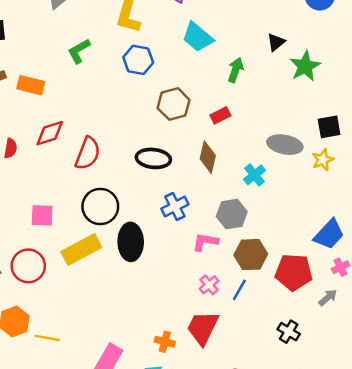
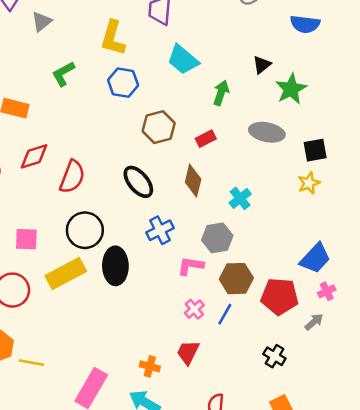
gray ellipse: (285, 145) -> (267, 132), moved
black ellipse: (153, 158) -> (138, 182), turned 44
red trapezoid: (203, 328) -> (188, 352), size x0.7

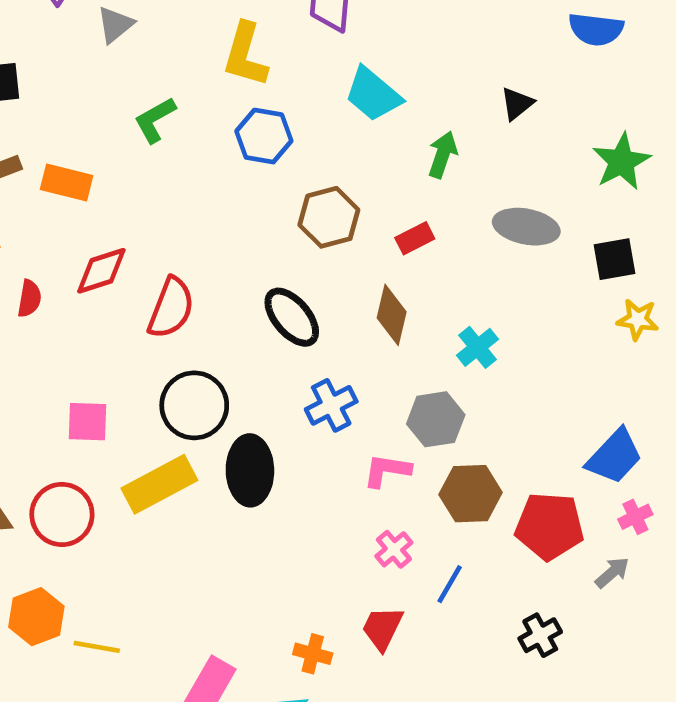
green star: (291, 89) -> (621, 162), moved
yellow star: (309, 183) -> (638, 319), moved, turned 30
blue line: (225, 314) -> (450, 584), moved
black cross: (274, 356) -> (540, 635), turned 30

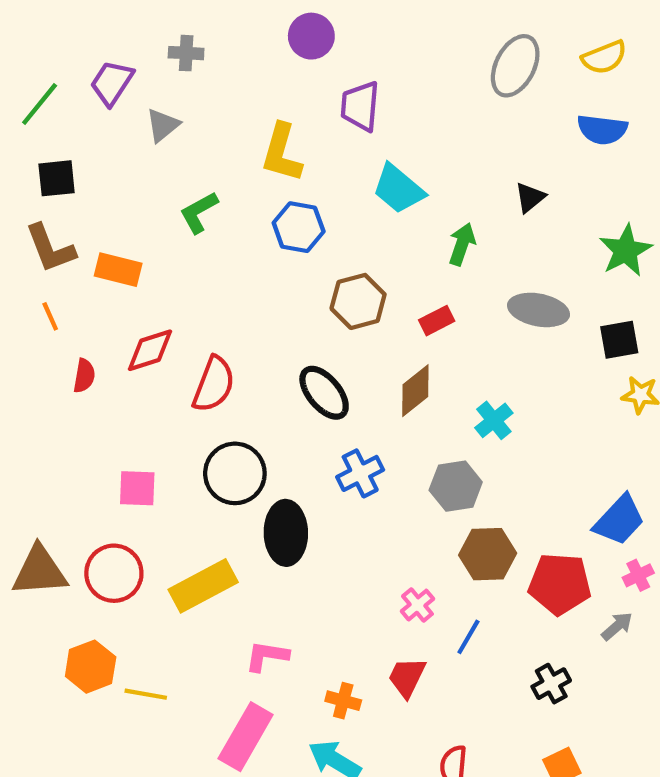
brown diamond: (392, 315) -> (415, 391), turned 38
pink L-shape: (387, 470) -> (267, 656), moved
yellow rectangle: (159, 484) -> (203, 586), moved

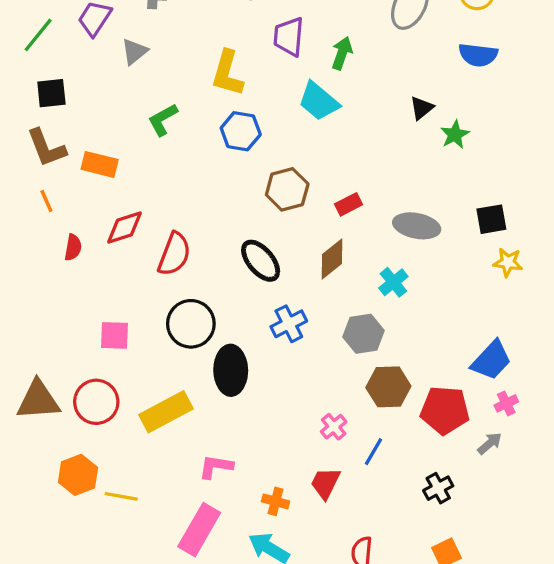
green arrow: (462, 244) -> (342, 53), moved
green star: (626, 251) -> (455, 135), moved, size x0.7
gray ellipse: (538, 310) -> (417, 226), moved

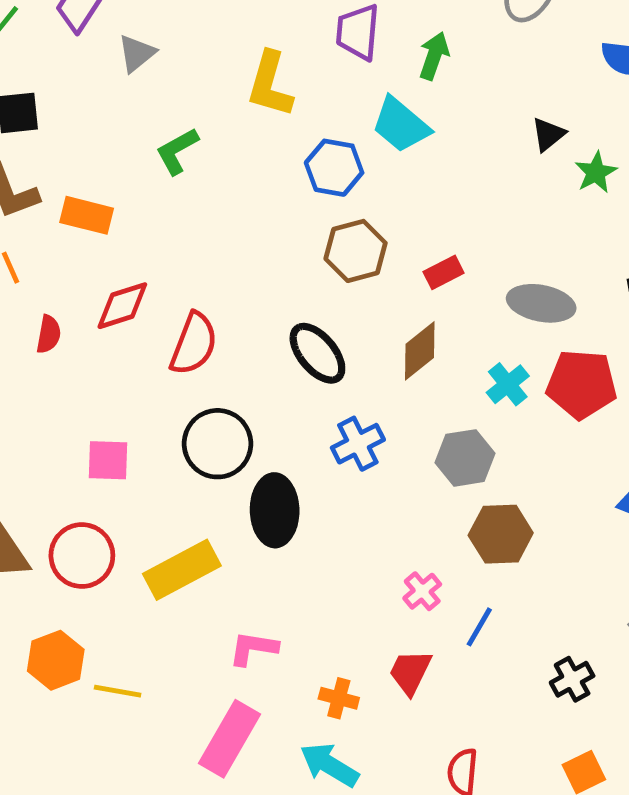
blue hexagon: (241, 131) -> (334, 168), moved
red pentagon: (445, 410) -> (582, 384), moved

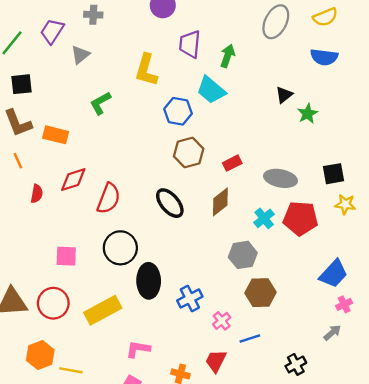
blue cross: (358, 444) -> (190, 298), moved
blue line: (479, 627) -> (250, 339), turned 42

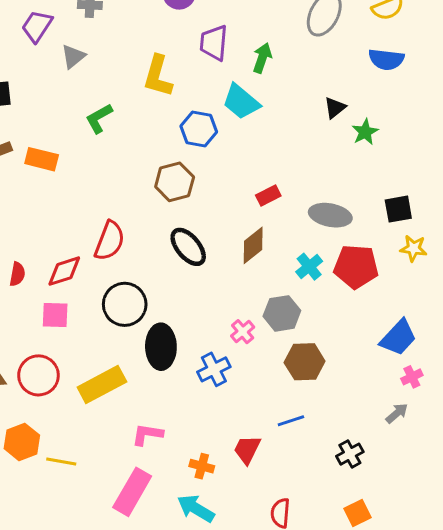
brown hexagon: (189, 152) -> (175, 182), moved
red diamond: (73, 180) -> (64, 271), moved
red semicircle: (37, 194) -> (17, 274), moved
pink cross: (222, 321) -> (243, 332), moved

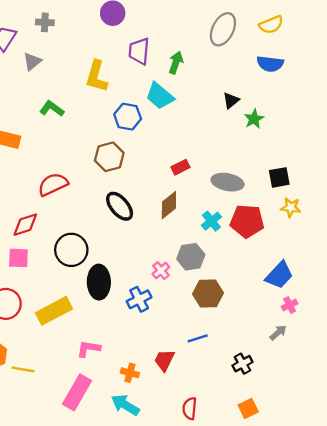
green L-shape: (99, 118) -> (52, 109), turned 65
red semicircle: (110, 241) -> (53, 184), moved, turned -136

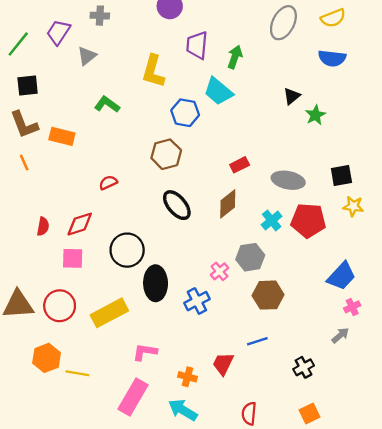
red semicircle: (53, 184) -> (108, 183), size x0.6

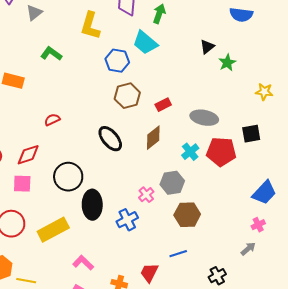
brown hexagon: (166, 154) -> (127, 96), moved
black square: (341, 175) -> (251, 134), moved
yellow star: (353, 206) -> (264, 92), moved
blue trapezoid: (341, 276) -> (264, 193), moved
pink L-shape: (145, 352) -> (83, 263), turned 35

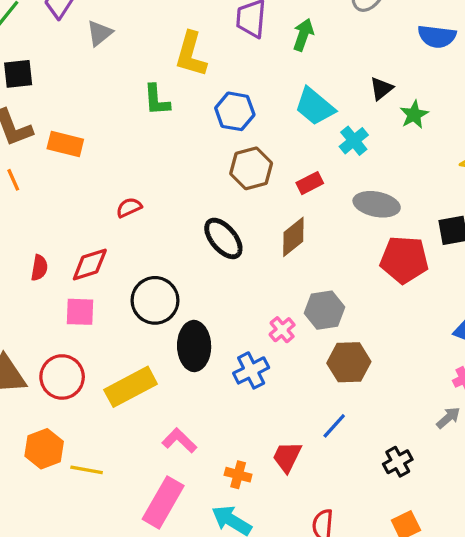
cyan trapezoid: (145, 43) -> (315, 106), moved
green L-shape: (51, 54) -> (157, 100), moved, turned -130
cyan cross: (190, 152) -> (354, 141), moved
blue line: (178, 254) -> (334, 426), turned -30

